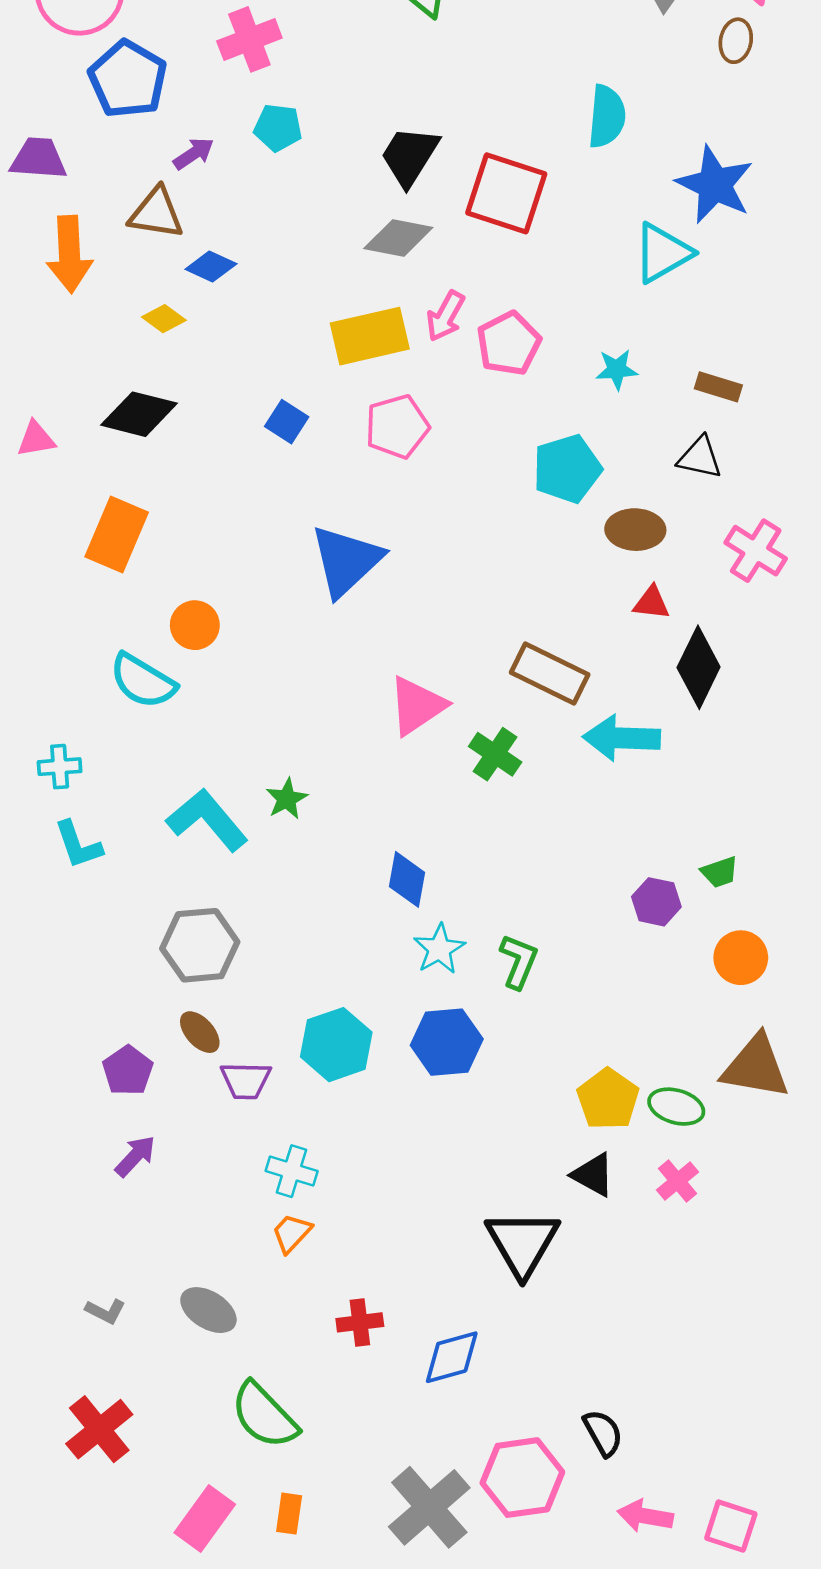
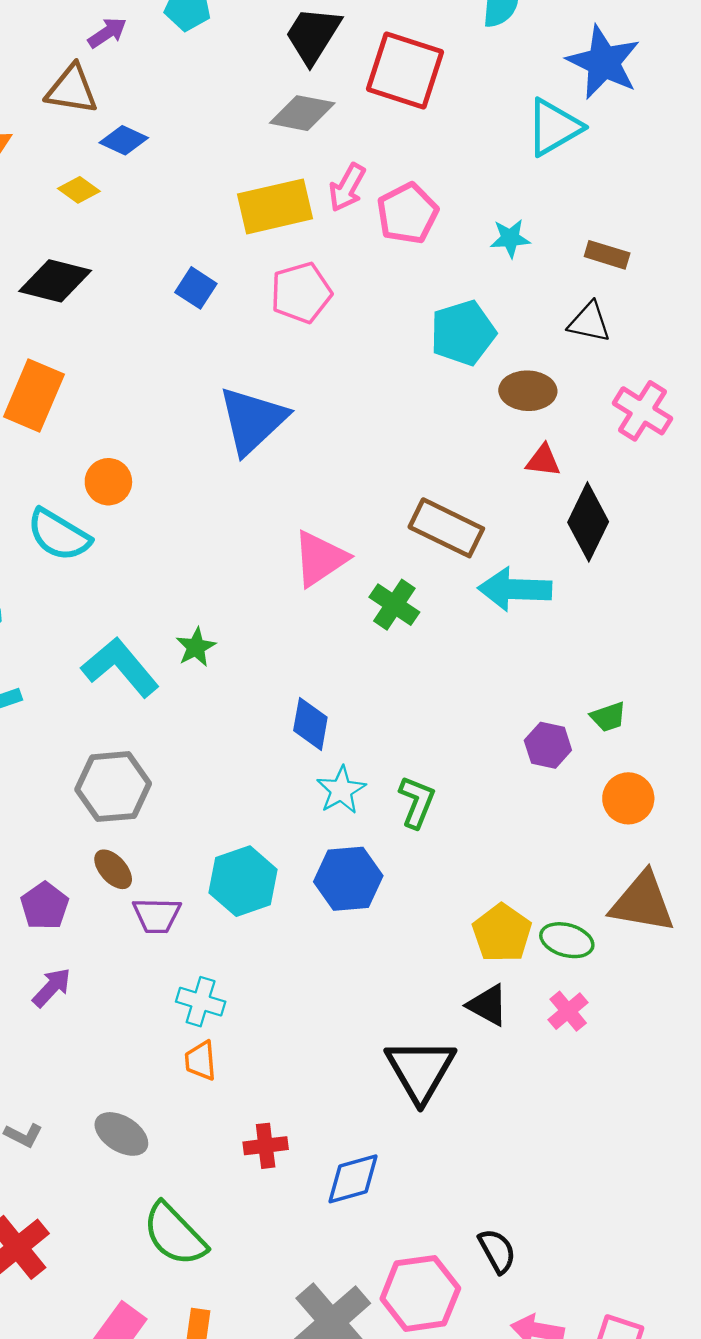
orange trapezoid: (292, 1233) -> (201, 1061), turned -48

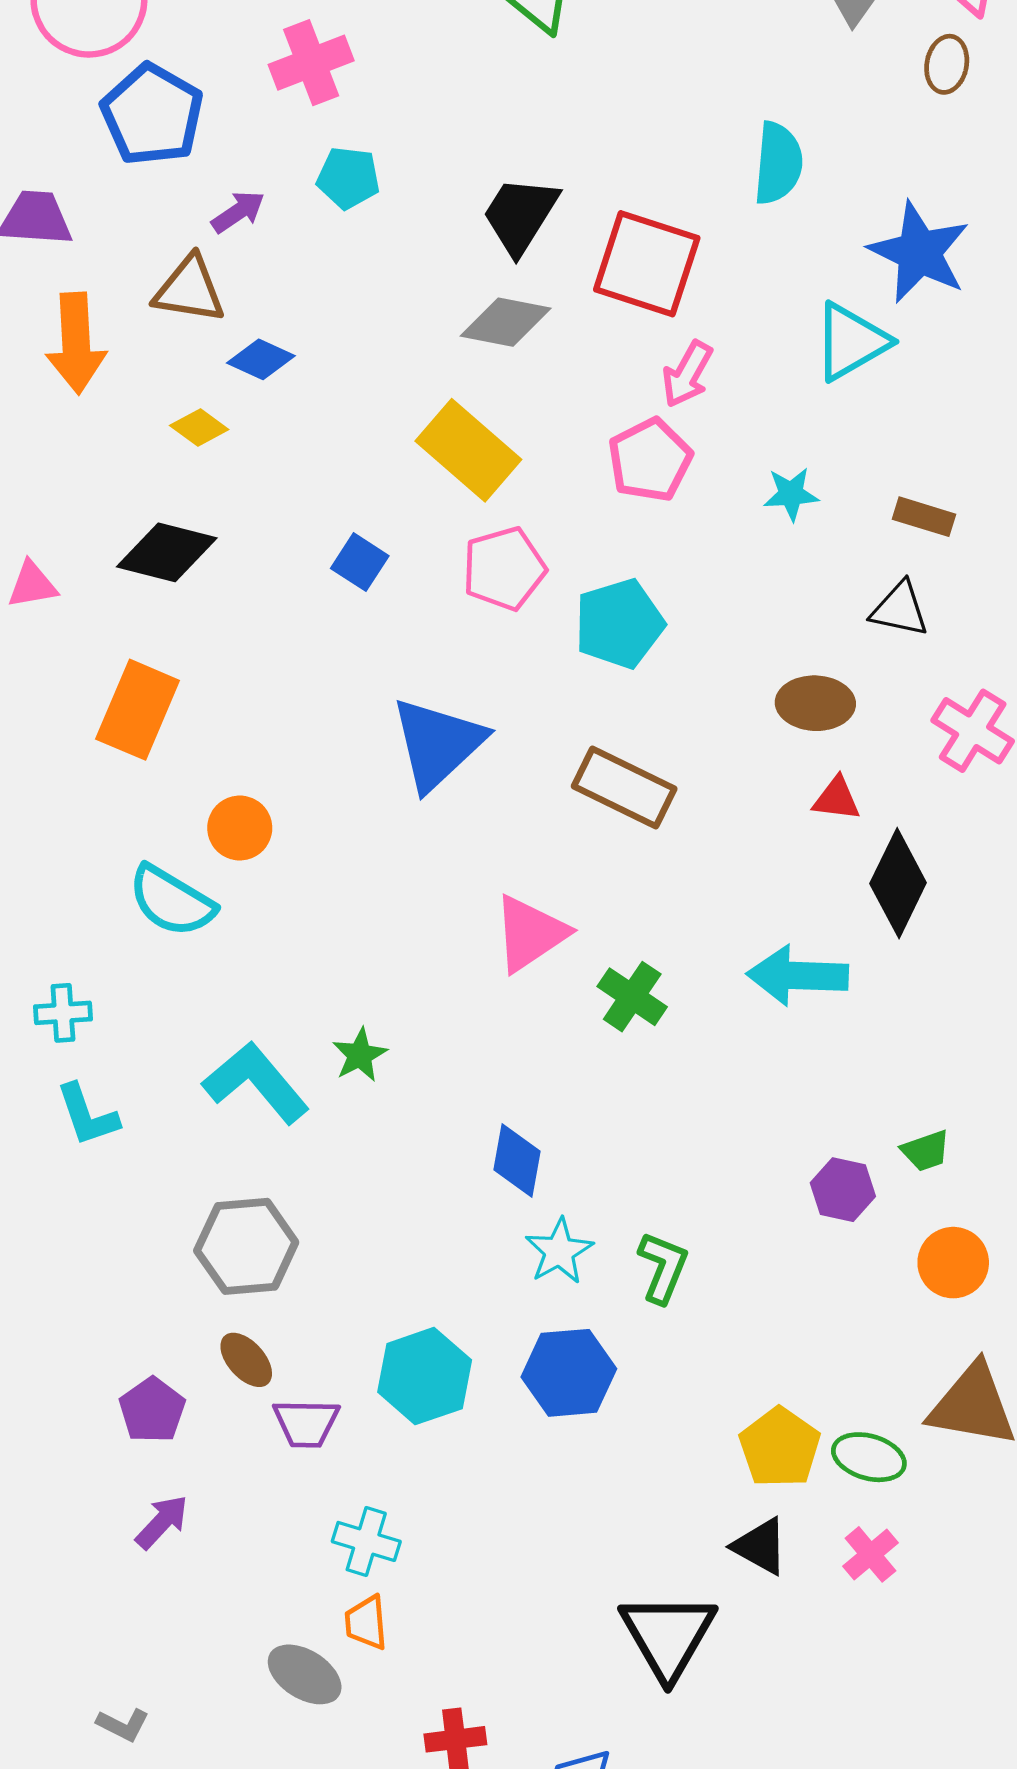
pink arrow: (347, 188) -> (687, 374), moved
yellow rectangle: (275, 206) -> (468, 450), turned 54
cyan pentagon: (463, 333) -> (619, 624), moved
brown rectangle: (446, 528) -> (624, 787), moved
gray ellipse: (121, 1134) -> (305, 1674), moved

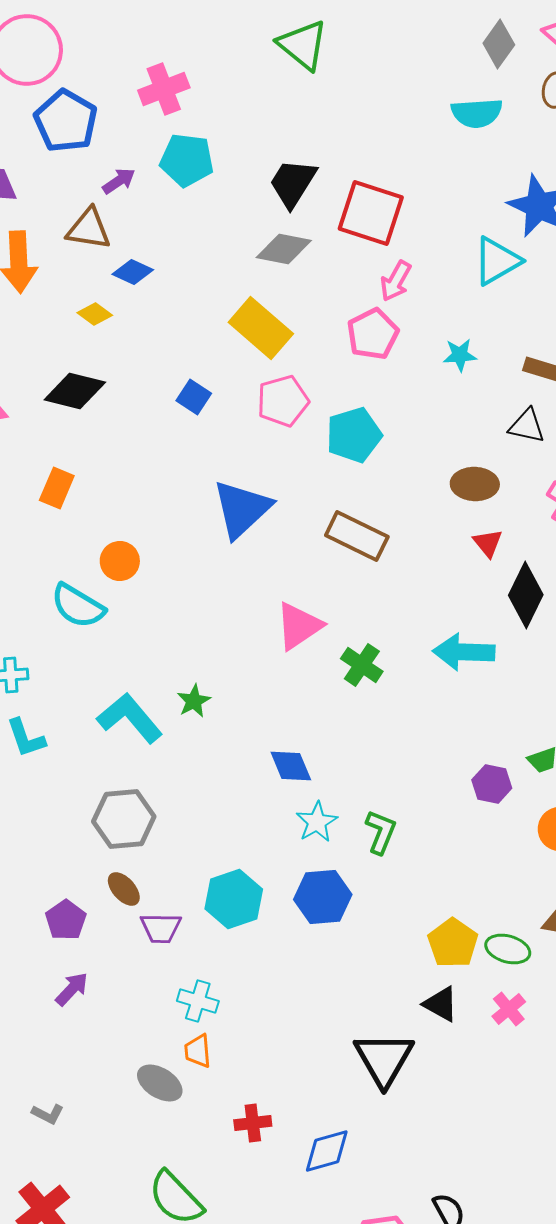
cyan semicircle: (778, 163) -> (477, 113), moved, turned 81
cyan pentagon: (348, 178) -> (187, 160), size x1.4
orange rectangle: (138, 710) -> (57, 488), size x0.7
red triangle: (836, 799) -> (488, 543), turned 44
blue diamond: (517, 1160) -> (291, 766), turned -33

